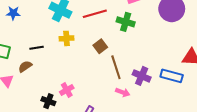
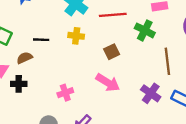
brown line: (116, 67) -> (167, 61), moved
pink arrow: (123, 92) -> (108, 83), moved, size x1.5
black cross: (48, 101) -> (19, 84), moved, turned -32

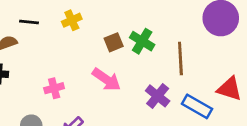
green cross: (145, 30) -> (142, 41), moved
yellow cross: (76, 36) -> (72, 20), turned -35

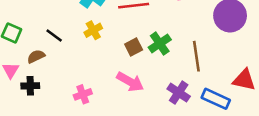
black line: (29, 22) -> (54, 36), turned 36
green cross: (142, 41) -> (160, 44), turned 30

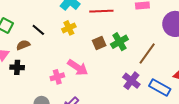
brown line: (196, 56) -> (147, 53), turned 40
pink arrow: (130, 82) -> (78, 67), moved

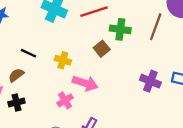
yellow cross: (69, 28) -> (63, 60), moved, turned -32
green cross: (119, 42) -> (120, 29), moved, turned -36
brown line: (147, 53) -> (156, 27), moved

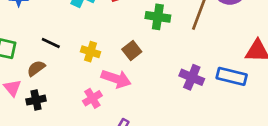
brown square: (102, 49) -> (132, 51), moved

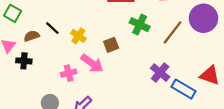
black line: (51, 43) -> (52, 28), moved
purple cross: (192, 77) -> (160, 73), moved

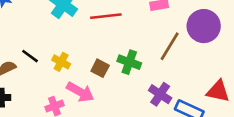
green cross: (140, 25) -> (129, 62), moved
brown square: (111, 45) -> (100, 68), turned -35

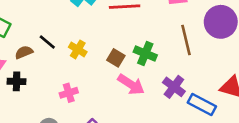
brown line: (170, 46) -> (186, 40), turned -48
pink arrow: (80, 92) -> (131, 84), moved

